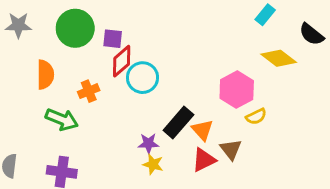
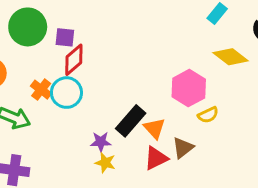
cyan circle: (143, 78) -> (66, 93), moved
orange cross: (89, 91) -> (41, 90), turned -30
brown triangle: (231, 149) -> (183, 148), turned 30

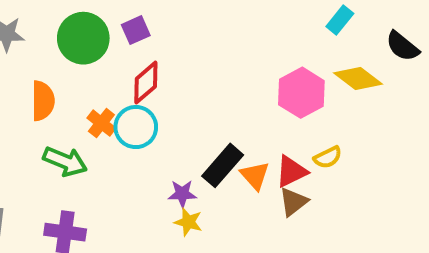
purple square: (65, 37) -> (136, 30), moved, turned -30
pink hexagon: (189, 88) -> (301, 93), moved
red triangle: (156, 158) -> (291, 171), moved

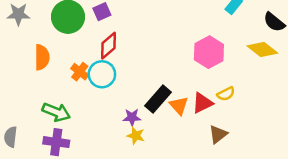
yellow diamond: (358, 79) -> (262, 49), moved
green arrow: (65, 161) -> (56, 112), moved
brown triangle: (293, 202) -> (218, 134), moved

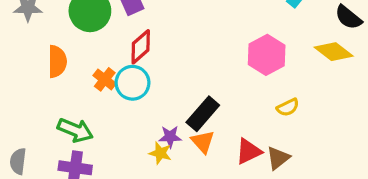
red triangle: (202, 103) -> (249, 151), moved
orange triangle: (179, 106) -> (203, 142), moved
yellow star: (136, 136) -> (160, 153), moved

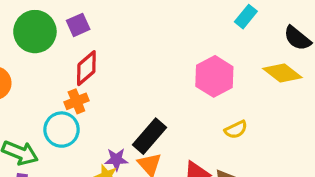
orange cross: (105, 79) -> (76, 101), moved, turned 30
cyan circle: (132, 83) -> (62, 130), moved

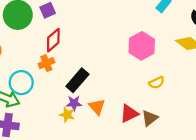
cyan circle: (62, 130) -> (21, 83), moved
black rectangle: (150, 136) -> (77, 80), moved

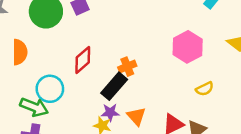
red diamond: (53, 40) -> (83, 60), moved
orange cross: (46, 63) -> (127, 67), moved

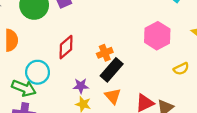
black rectangle: (114, 86) -> (112, 70), moved
yellow semicircle: (205, 89) -> (181, 69), moved
purple star: (110, 112) -> (81, 86), moved

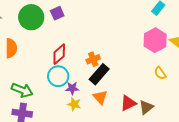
pink hexagon: (157, 36) -> (155, 40), moved
yellow semicircle: (181, 69) -> (160, 73), turned 80
cyan circle: (38, 72) -> (58, 76), moved

